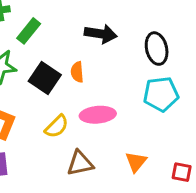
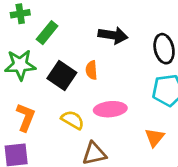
yellow semicircle: (57, 126) -> (73, 120), turned -105
orange triangle: (136, 162) -> (155, 137), moved

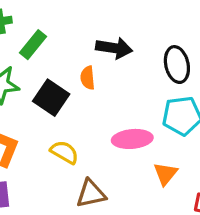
orange semicircle: (91, 70) -> (88, 78), moved
pink ellipse: (110, 109) -> (132, 139), moved

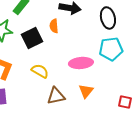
black square: (51, 98) -> (32, 38), turned 30
orange triangle: (165, 174) -> (86, 91), moved

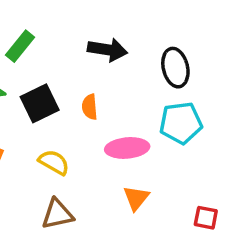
orange semicircle: (54, 26) -> (90, 107), moved
brown triangle: (56, 96) -> (57, 214), moved

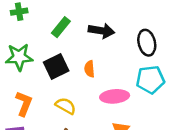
green rectangle: (20, 46) -> (61, 27), moved

